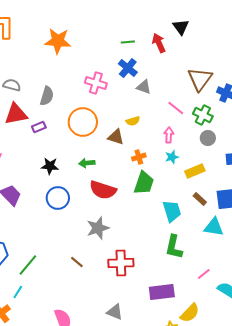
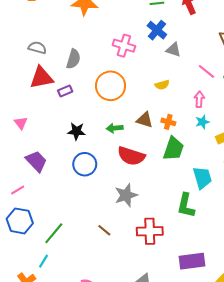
brown triangle: (116, 137) -> (145, 120), moved
orange cross: (139, 157) -> (168, 122), turned 32
green L-shape: (174, 247) -> (186, 205), moved

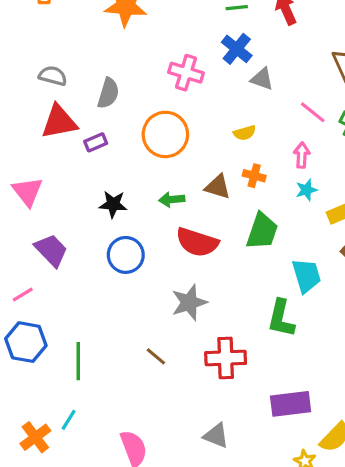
orange cross: (168, 122) -> (254, 176), moved
pink triangle: (21, 123) -> (27, 192), size x1.5
green line: (54, 233) -> (78, 361), turned -40
cyan line: (43, 261) -> (69, 420), moved

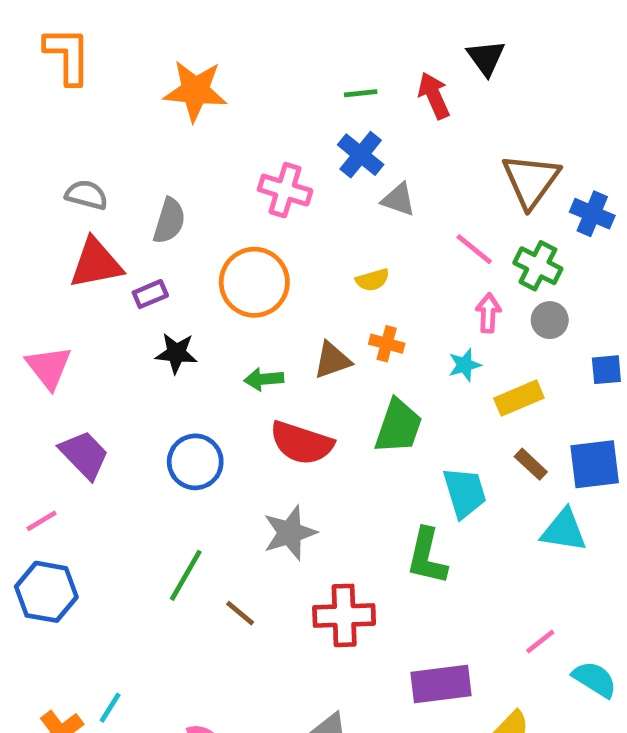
pink arrow: (302, 155) -> (488, 313), moved
brown triangle: (218, 187) -> (332, 360), turned -36
black star: (113, 204) -> (176, 353), moved
green line: (78, 361) -> (186, 575), moved, turned 30

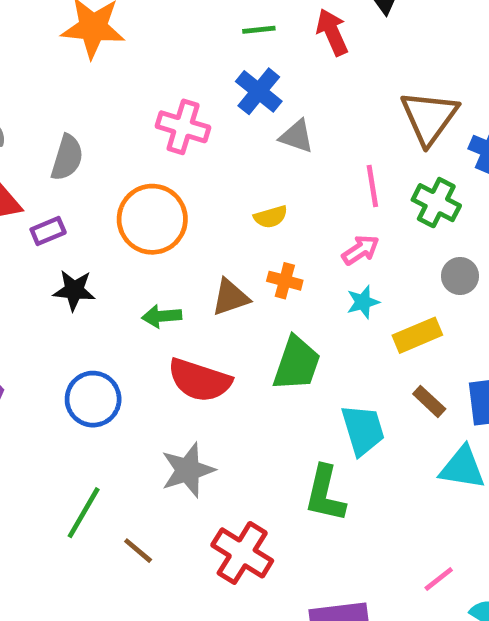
pink line: (474, 249) -> (372, 186), turned 42
pink arrow: (488, 313) -> (361, 250), moved, turned 54
gray circle: (550, 320) -> (460, 276), moved
red cross: (344, 615) -> (242, 553), turned 34

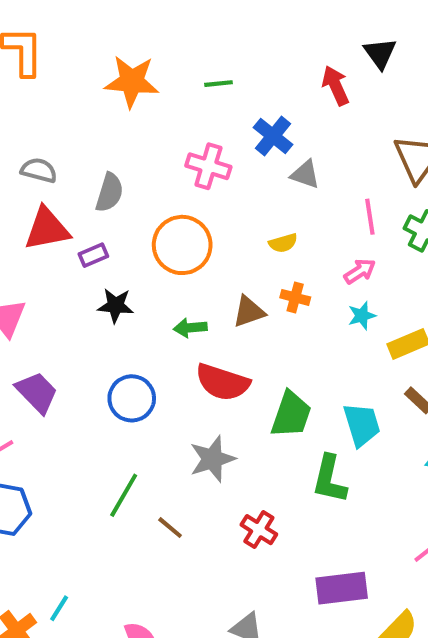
green line: (259, 30) -> (219, 84), moved
green trapezoid: (297, 364) -> (291, 415), moved
red cross: (242, 553) -> (259, 530), size x0.7

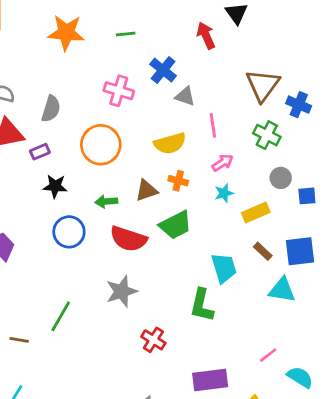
pink line: (370, 217) -> (213, 125), moved
yellow semicircle: (283, 243) -> (170, 143), size x1.6
blue circle: (132, 398) -> (69, 232), moved
green trapezoid: (291, 415) -> (176, 225), moved, turned 44
brown line: (170, 528) -> (19, 340), moved, turned -30

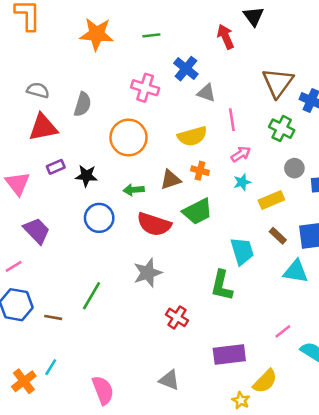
purple rectangle: (40, 152) -> (56, 167), moved

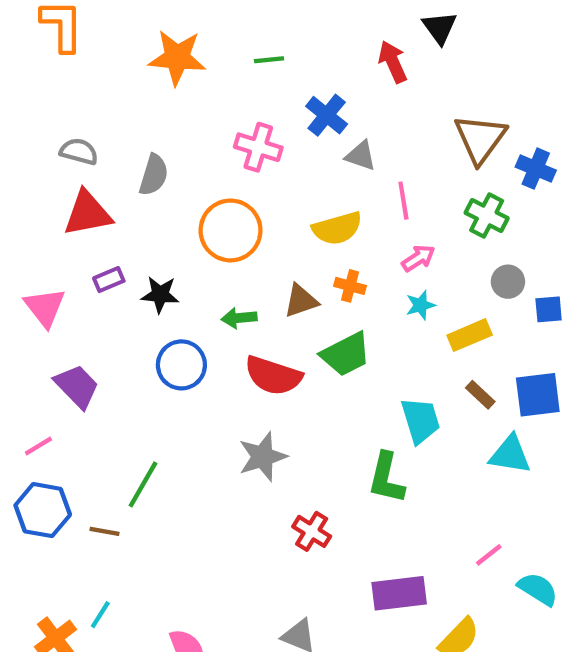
green line: (91, 296) -> (143, 484), moved

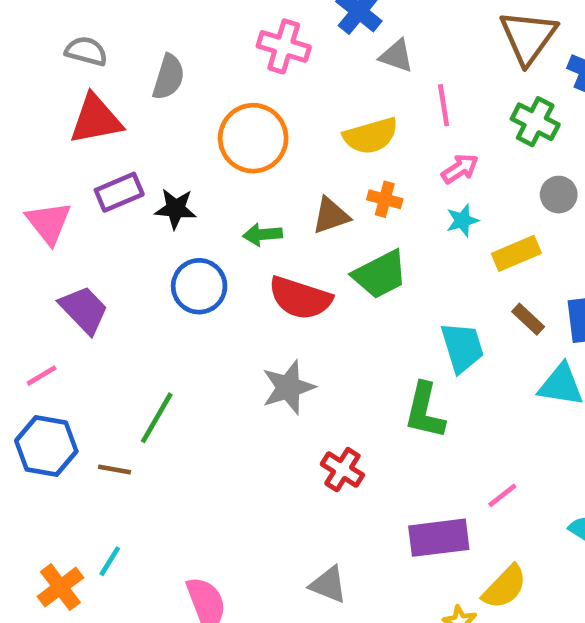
purple rectangle: (109, 280) -> (119, 192), size x1.4
pink line: (489, 555) -> (502, 495), moved

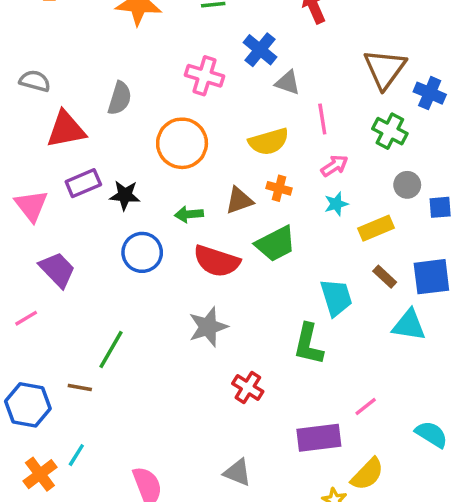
gray semicircle: (86, 51) -> (35, 81), moved
blue hexagon: (46, 446) -> (28, 405), moved

